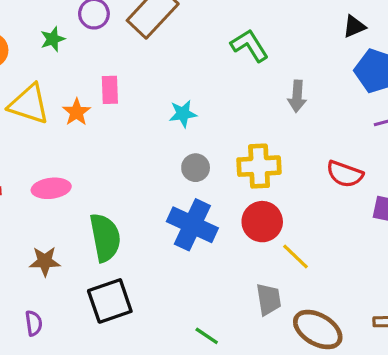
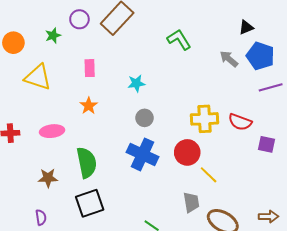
gray arrow: (297, 96) -> (229, 59), moved, turned 126
orange star: (77, 112) -> (89, 106), moved
yellow cross: (259, 166) -> (204, 119), moved

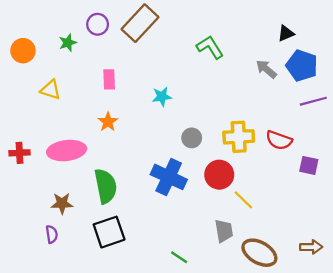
yellow triangle: (38, 77) -> (51, 90), size x0.7
gray circle: (145, 118) -> (192, 138), moved
pink ellipse: (52, 131) -> (67, 151), size x1.4
purple semicircle: (41, 217) -> (52, 234), moved

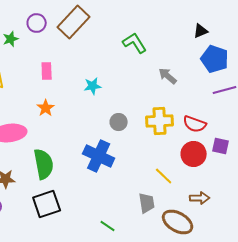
gray arrow: (266, 69) -> (168, 76), moved
red circle: (219, 175) -> (194, 154), moved
brown arrow: (311, 247) -> (200, 198), moved

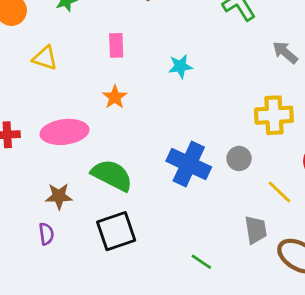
gray circle: (119, 122) -> (239, 158), moved
green semicircle: (44, 164) -> (112, 175), turned -52

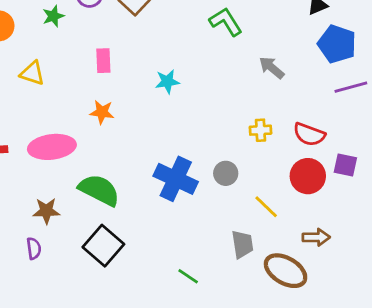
orange star: (115, 97) -> (102, 112), turned -30
yellow cross: (274, 115) -> (261, 130), size x0.6
black square: (116, 231) -> (103, 246), turned -30

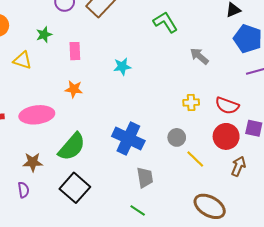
green star: (53, 16) -> (44, 35), moved
gray circle: (226, 173) -> (177, 137), moved
green semicircle: (99, 190) -> (72, 147), turned 104
brown arrow: (316, 237) -> (238, 166), moved, turned -66
gray trapezoid: (242, 244) -> (145, 178), moved

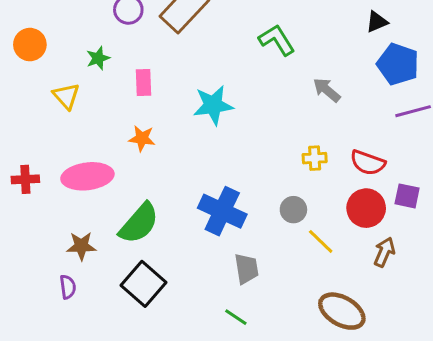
yellow triangle: (22, 60) -> (66, 96), turned 30
cyan star: (122, 66) -> (213, 105), size x1.5

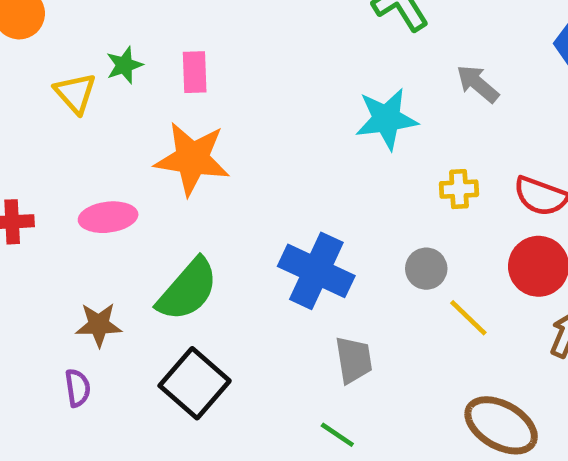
green star: (98, 58) -> (124, 65), moved
cyan star: (213, 105) -> (386, 119), moved
orange star: (142, 138) -> (192, 159), size x1.8
pink ellipse: (87, 176) -> (108, 217), size x0.7

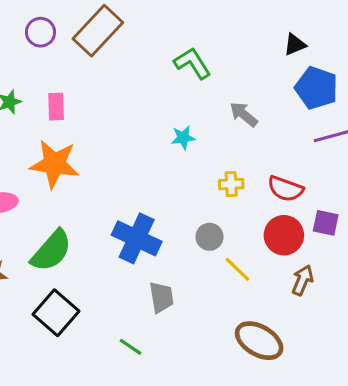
cyan star: (386, 119) -> (183, 138), size x0.6
green line: (337, 435) -> (130, 347), moved

